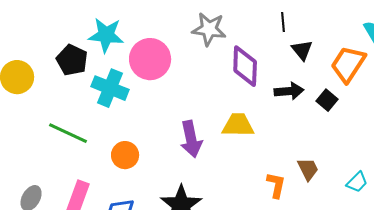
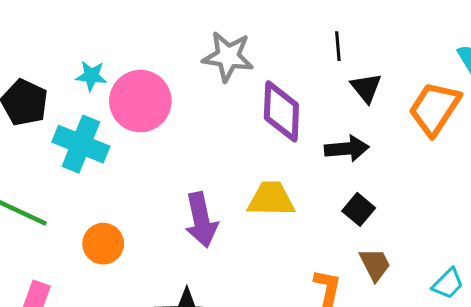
cyan star: (106, 35) -> (91, 76), moved, size x0.6
black square: (327, 100) -> (359, 209), moved

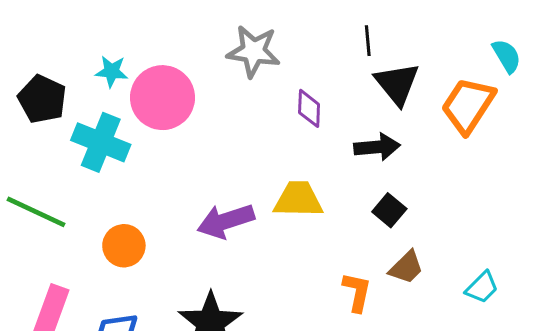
black triangle: (366, 88) -> (397, 84), size x1.4
purple diamond: (281, 111) -> (309, 108), size x0.6
purple arrow: (201, 220) -> (226, 221), turned 84
brown trapezoid: (375, 264) -> (406, 267), turned 72

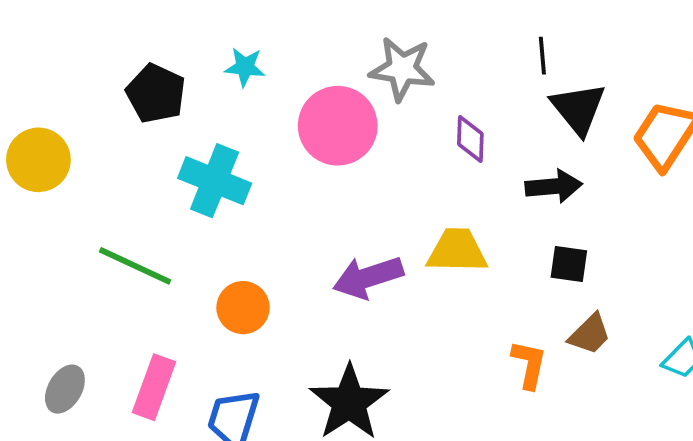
cyan star: (112, 71) -> (245, 67), moved
pink circle: (162, 98) -> (338, 126), moved
black pentagon: (42, 99) -> (156, 94), moved
black square: (389, 210) -> (569, 264), turned -32

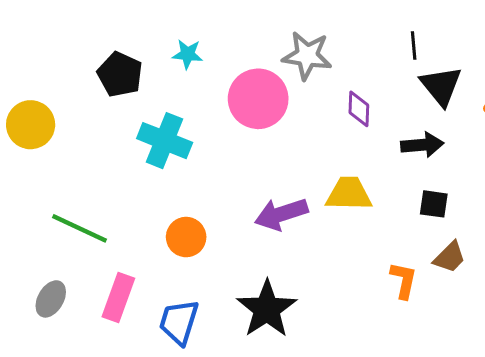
green line: (135, 266) -> (80, 228), moved

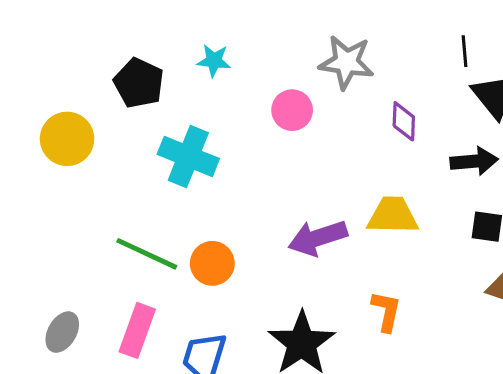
pink circle: (258, 99) -> (292, 110), size x0.6
yellow circle: (31, 125) -> (67, 139), moved
green line: (80, 228) -> (147, 254), moved
orange L-shape: (404, 280) -> (386, 311), moved

